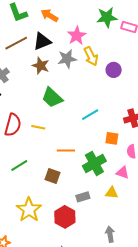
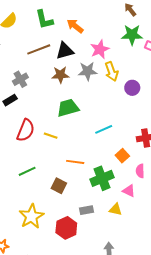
brown star: (41, 66) -> (60, 75), turned -30
green trapezoid: (52, 98) -> (68, 108), turned 115
orange square: (112, 138) -> (122, 156), turned 32

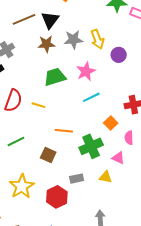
pink star: (100, 49) -> (86, 71), moved
black triangle: (65, 51) -> (50, 20), turned -36

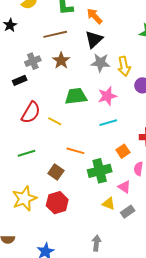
black triangle: (50, 20) -> (94, 39), moved
brown star: (46, 44) -> (61, 61), moved, turned 30
gray rectangle: (77, 179) -> (128, 212), moved, turned -32
red hexagon: (57, 197) -> (57, 203), moved

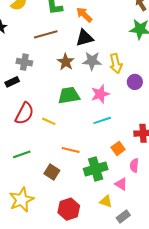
black triangle: (94, 39) -> (85, 38), turned 30
gray cross: (33, 61) -> (24, 62), turned 35
brown star: (61, 61) -> (66, 62), moved
red hexagon: (57, 203) -> (69, 209), moved
gray rectangle: (128, 212) -> (123, 216), moved

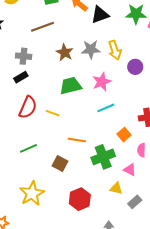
black triangle: (85, 38) -> (100, 15), moved
black rectangle: (12, 82) -> (21, 77), moved

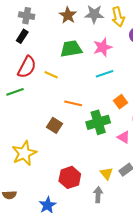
black rectangle: (21, 77) -> (22, 36), turned -32
green line: (28, 148) -> (15, 92), moved
yellow triangle: (116, 188) -> (106, 174), moved, turned 32
red hexagon: (80, 199) -> (70, 177), moved

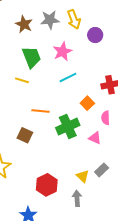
green trapezoid: (71, 49) -> (32, 57), turned 85
yellow line: (51, 75) -> (22, 80), moved

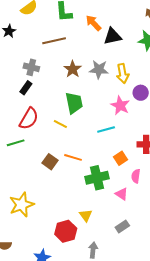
pink star: (62, 52) -> (120, 106), moved, turned -30
brown square: (25, 135) -> (50, 162), moved
yellow triangle: (83, 176) -> (86, 215), moved

